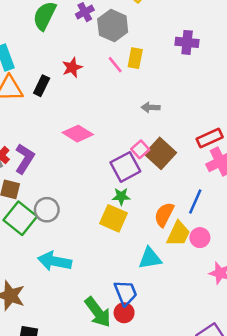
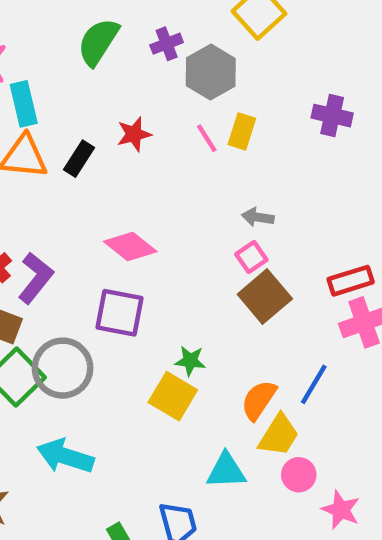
pink square: (140, 149) -> (251, 257), moved
purple square: (125, 167) -> (120, 313), moved, turned 32
gray circle: (47, 210) -> (63, 368), size x1.4
pink circle: (200, 238) -> (299, 475), moved

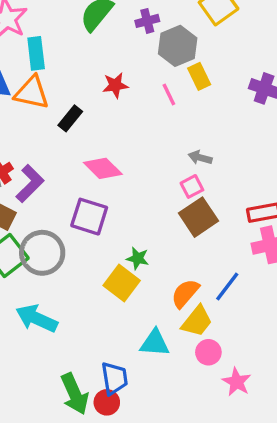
yellow rectangle: (242, 131) -> (199, 76), moved, turned -50
black rectangle: (79, 159) -> (70, 118), moved

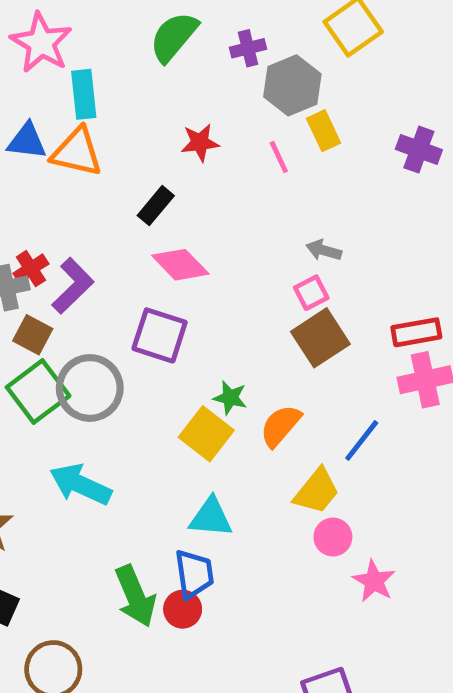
black rectangle: (70, 118) -> (156, 206), moved
orange semicircle: (185, 293) -> (280, 426), moved
cyan triangle: (155, 343) -> (211, 517), moved

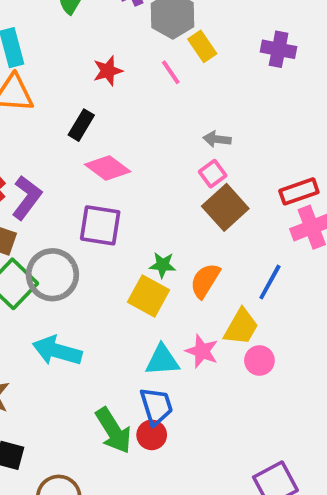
pink star: (374, 581) -> (202, 351), moved

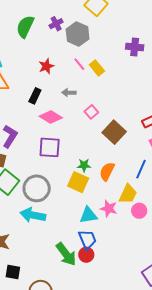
yellow rectangle: (202, 46) -> (97, 68), moved
gray arrow: (217, 139) -> (69, 93), moved
pink square: (213, 174) -> (91, 112), moved
gray circle: (52, 275) -> (37, 188), moved

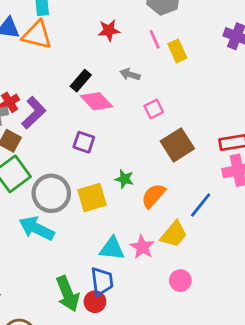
black rectangle: (35, 96) -> (81, 81), moved
purple square: (50, 147) -> (84, 142), size x0.7
yellow square: (78, 182) -> (92, 197), moved, turned 35
pink circle: (139, 211) -> (180, 281), moved

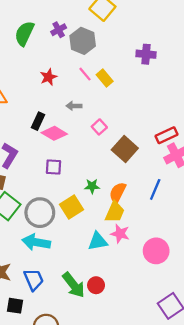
yellow trapezoid: (174, 234) -> (115, 212), moved
blue trapezoid: (102, 281) -> (34, 280), moved
pink circle: (180, 281) -> (156, 251), size x1.5

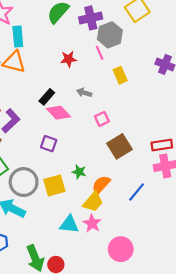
purple cross: (59, 30) -> (91, 18), size x1.5
pink line: (85, 74) -> (100, 53), moved

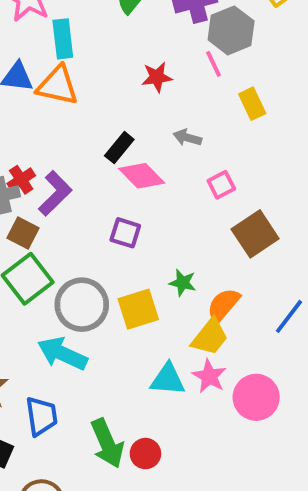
pink circle: (121, 249) -> (256, 397), moved

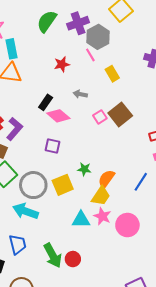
brown square: (255, 234) -> (120, 114), moved

